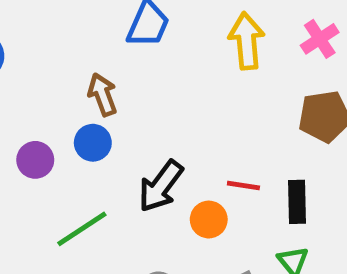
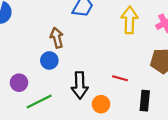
purple circle: (35, 160) -> (19, 83), moved
black arrow: (161, 186) -> (80, 85), turned -45
red line: (243, 186) -> (120, 78), moved

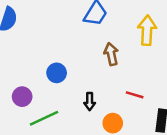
brown arrow: (57, 38) -> (111, 54), moved
black arrow: (80, 85) -> (90, 101), size x0.6

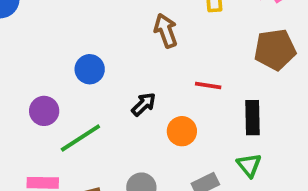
black arrow: (90, 101) -> (144, 104), turned -126

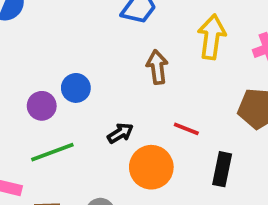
purple circle: (44, 111) -> (42, 106), moved
orange circle: (182, 131) -> (151, 167), size x1.5

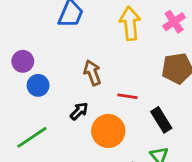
brown arrow: (157, 67) -> (92, 73), moved
purple circle: (42, 106) -> (23, 61), moved
black rectangle: (222, 169) -> (161, 120), turned -30

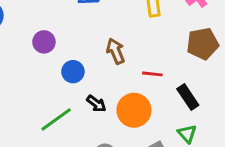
blue circle: (38, 85) -> (73, 72), moved
black arrow: (79, 111) -> (96, 104), moved, turned 84

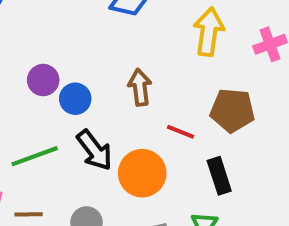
purple circle: (44, 42) -> (43, 80), moved
brown pentagon: (203, 44) -> (232, 110), moved
black arrow: (96, 104) -> (94, 150), size x1.5

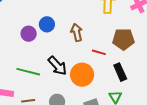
blue circle: (75, 99) -> (47, 24), moved
green line: (35, 156) -> (28, 72), turned 40

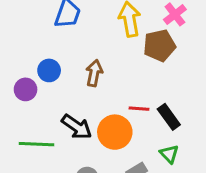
brown arrow: (77, 32) -> (94, 73), turned 36
brown pentagon: (123, 39) -> (159, 45), moved
red line: (99, 52) -> (139, 109), moved

